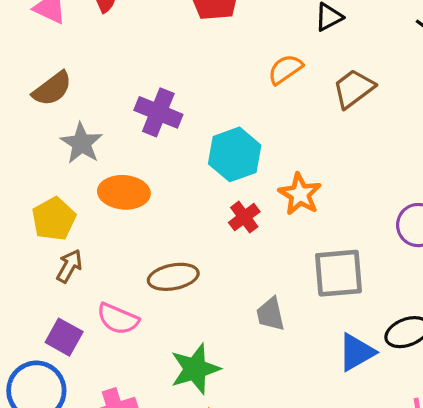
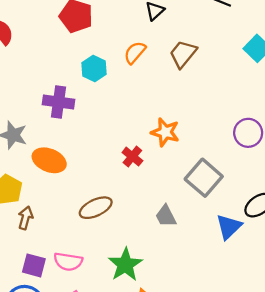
cyan hexagon: (235, 154) -> (94, 68), moved, size x0.7
orange ellipse: (124, 192) -> (49, 160), turned 32
gray square: (339, 273) -> (204, 178), turned -30
pink semicircle: (118, 319) -> (68, 262), moved

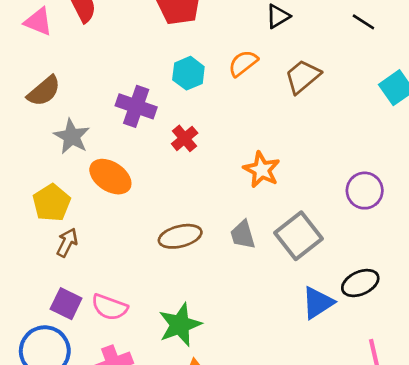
red cross: (132, 157) -> (185, 138), moved
brown ellipse: (96, 208) -> (180, 236), moved
gray trapezoid: (166, 216) -> (243, 235), moved

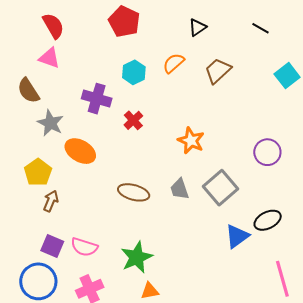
pink triangle: (38, 22) -> (49, 58), moved
brown semicircle: (44, 91) -> (28, 91), turned 100
brown ellipse: (180, 236) -> (134, 192), turned 32

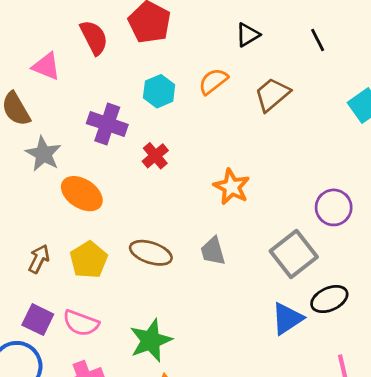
red semicircle: (53, 26) -> (94, 37), moved
black line: (261, 28) -> (318, 40), moved, turned 30
yellow pentagon: (38, 172) -> (89, 260), moved
gray square: (221, 188) -> (294, 254), moved

